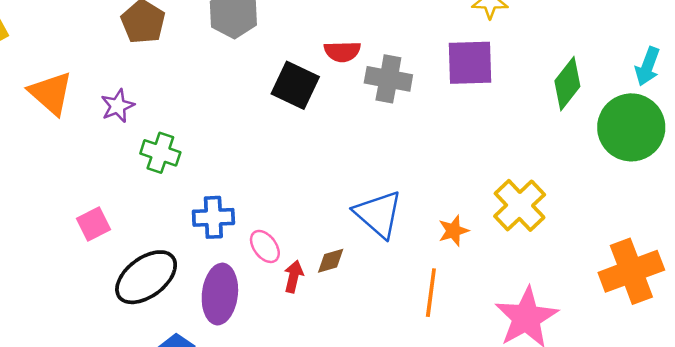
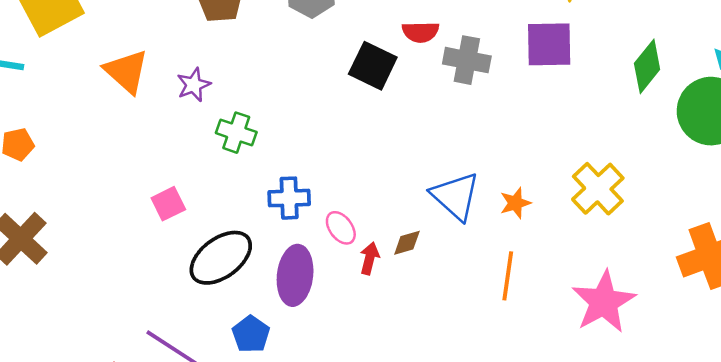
orange star: (453, 231) -> (515, 203), moved

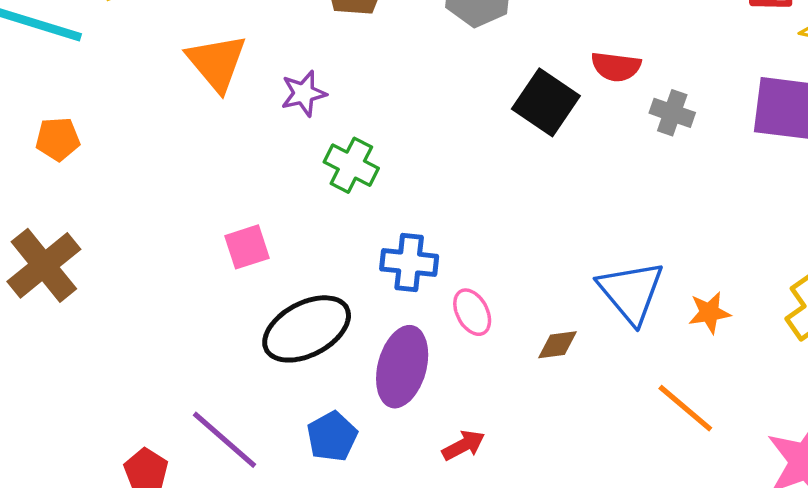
gray cross: (467, 60) -> (672, 113), size x0.7
red arrow: (369, 258) -> (463, 445), moved, turned 40
orange line: (508, 276) -> (685, 408), turned -66

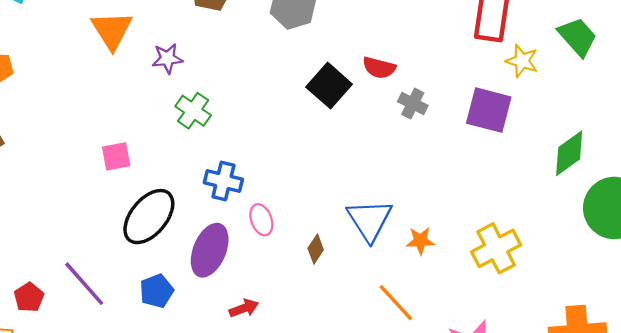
black ellipse: (307, 329) -> (149, 217), turned -30
brown diamond: (557, 345) -> (316, 249), turned -56

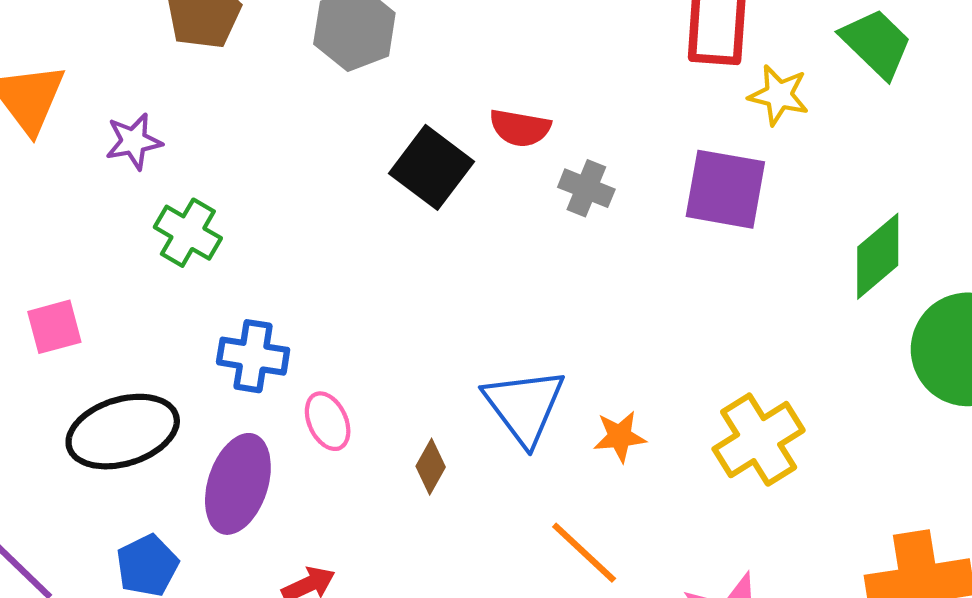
black ellipse: (149, 217) -> (123, 432), turned 38

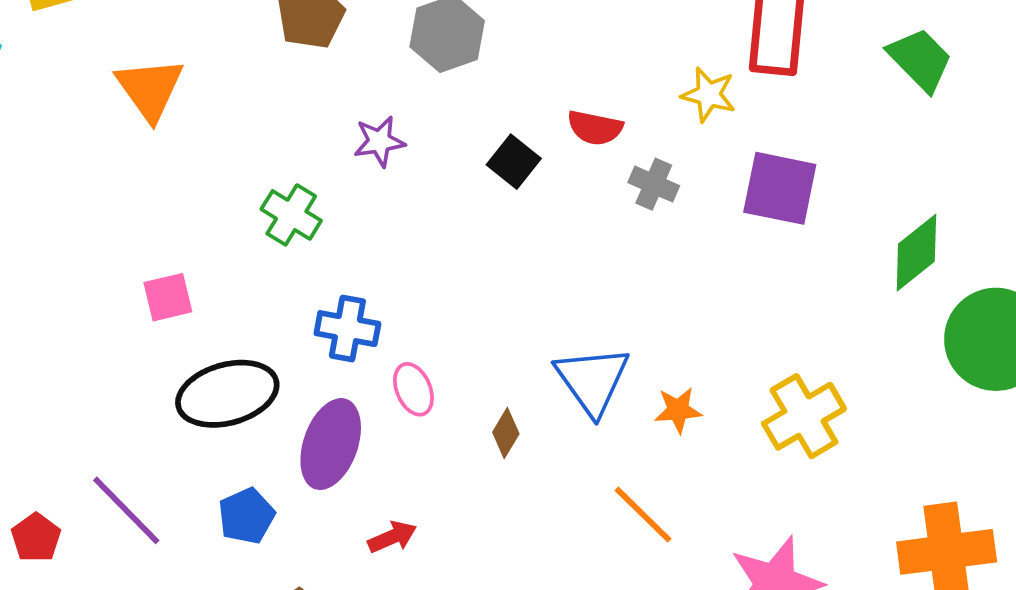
yellow star: (779, 95) -> (709, 95), moved
purple star: (134, 141) -> (379, 141), moved
black square: (431, 167) -> (514, 162), size x0.7

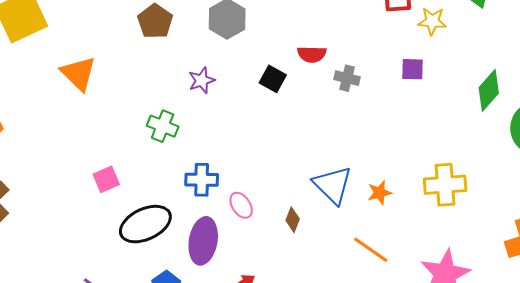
yellow star: (709, 95) -> (432, 21), moved
purple square: (780, 188) -> (412, 69), size x0.6
yellow cross: (804, 416) -> (445, 185), turned 36

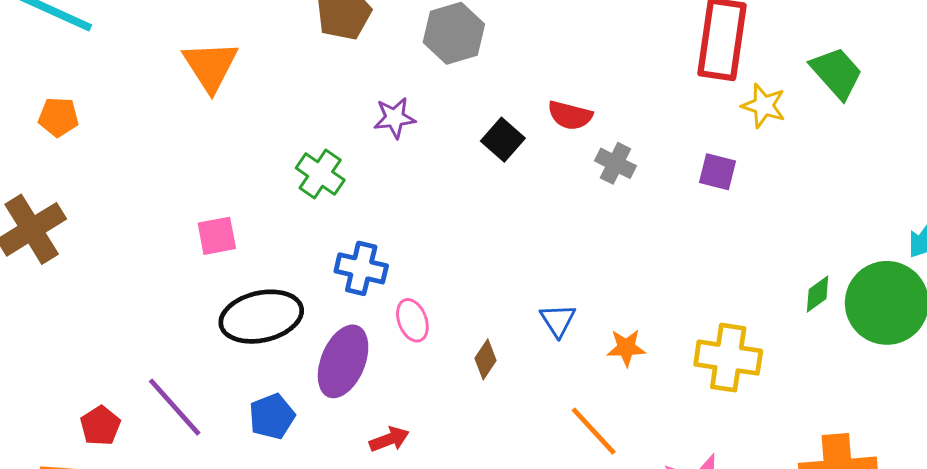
green diamond: (489, 90) -> (818, 294), moved, size x0.6
blue triangle: (333, 185) -> (558, 320), size x0.6

